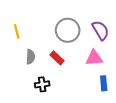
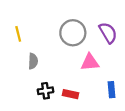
red rectangle: (57, 58) -> (71, 94), moved, turned -32
pink triangle: (94, 58) -> (90, 62), moved

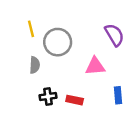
gray circle: (73, 33) -> (58, 42), moved
yellow line: (18, 34) -> (31, 29), moved

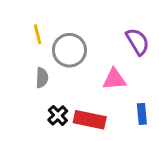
black cross: (48, 96) -> (58, 115), turned -35
red rectangle: (75, 100) -> (90, 120), size x1.5

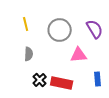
gray circle: (69, 50) -> (60, 30), moved

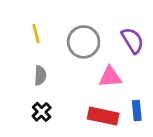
black cross: (40, 80) -> (42, 112), moved
red rectangle: (62, 83) -> (103, 116), moved

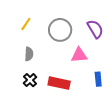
yellow line: (36, 34) -> (26, 24), turned 48
red rectangle: (103, 116) -> (59, 83), moved

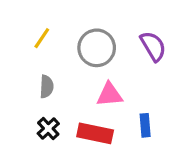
pink triangle: (79, 55) -> (110, 95), moved
blue rectangle: (98, 79) -> (145, 125), moved

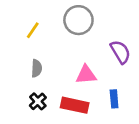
purple semicircle: (153, 46) -> (120, 52), moved
gray circle: (97, 48) -> (78, 20), moved

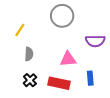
yellow line: (33, 30) -> (20, 30), moved
purple semicircle: (120, 52) -> (95, 41), turned 120

